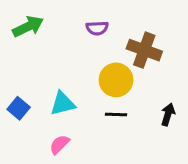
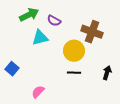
green arrow: (28, 27) -> (29, 15), moved
purple semicircle: (97, 28) -> (54, 21), moved, turned 32
cyan triangle: (63, 104) -> (40, 38), moved

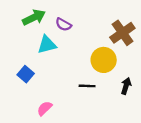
brown cross: (92, 32) -> (122, 33), moved, turned 35
yellow circle: (74, 51) -> (104, 60), moved
blue square: (12, 69) -> (26, 74), moved

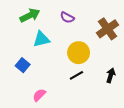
purple semicircle: (63, 25) -> (67, 17), moved
yellow circle: (104, 60) -> (79, 53), moved
black line: (87, 86) -> (76, 75), turned -32

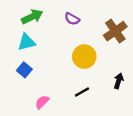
cyan triangle: (41, 39) -> (27, 42), moved
black line: (76, 75) -> (82, 92), moved

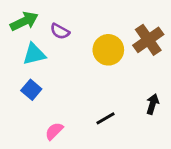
green arrow: (32, 17) -> (24, 21), moved
purple semicircle: (72, 19) -> (60, 31), moved
yellow circle: (84, 57) -> (108, 50), moved

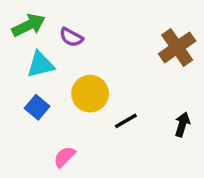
yellow circle: (108, 50) -> (90, 94), moved
black line: (105, 118) -> (126, 121), moved

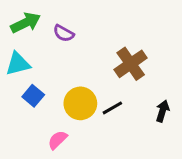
brown cross: (177, 47) -> (131, 64), moved
cyan triangle: (41, 65) -> (18, 64), moved
yellow circle: (90, 94) -> (80, 103), moved

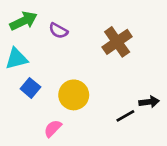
brown cross: (131, 64) -> (117, 42), moved
black line: (112, 108) -> (125, 116), moved
black arrow: (163, 111) -> (149, 102), turned 66

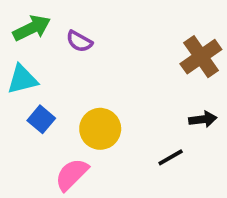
brown cross: (117, 42) -> (201, 57), moved
black arrow: (149, 102) -> (203, 119), moved
pink semicircle: (53, 128) -> (72, 174), size x1.4

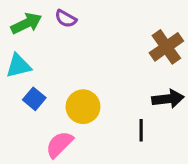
purple semicircle: (79, 41) -> (66, 19), moved
black arrow: (203, 119) -> (168, 99), size x1.4
black line: (171, 157) -> (141, 130), turned -60

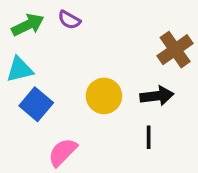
blue square: (34, 99) -> (36, 104), size x1.4
black arrow: (168, 99) -> (157, 96), moved
yellow circle: (83, 107) -> (104, 96), moved

